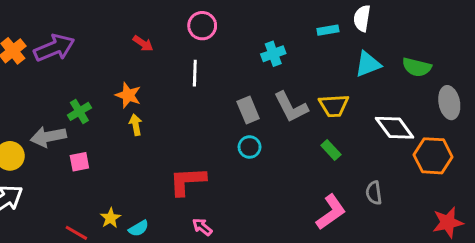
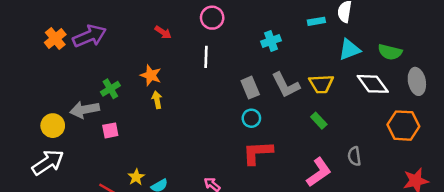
white diamond: (395, 128) -> (373, 84), moved
red L-shape: (187, 181) -> (257, 153), moved

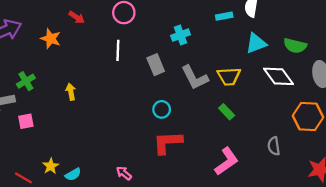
red arrow: (163, 32) -> (77, 17), moved
orange star: (151, 75) -> (51, 39), moved
gray rectangle: (250, 88) -> (156, 65), moved
gray semicircle: (354, 156) -> (274, 146), moved

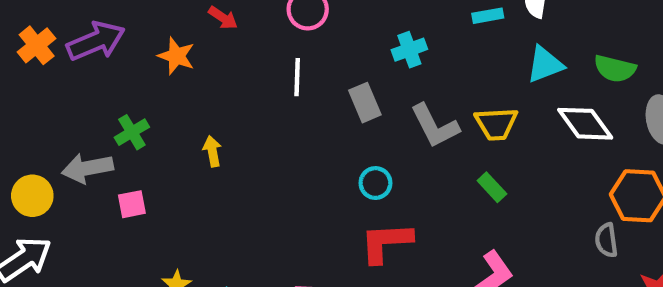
gray semicircle: (274, 146) -> (606, 240), moved

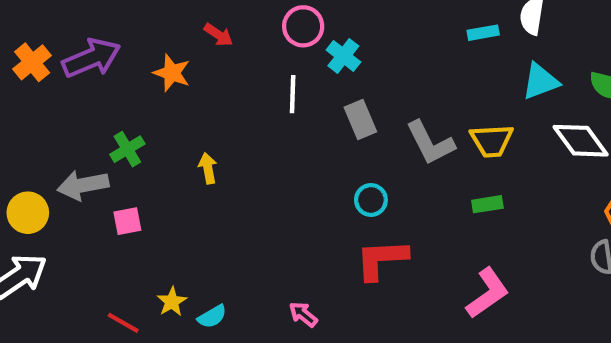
cyan cross: (409, 50) -> (343, 56), moved, turned -32
green rectangle: (492, 187) -> (487, 204), turned -56

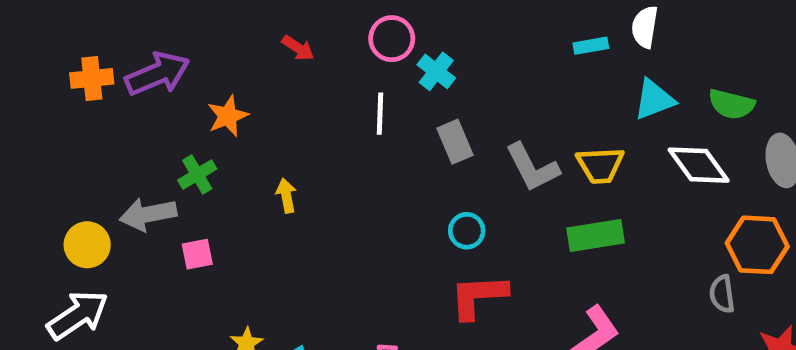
orange cross: (32, 62) -> (92, 78), turned 33
orange star: (172, 73) -> (228, 116), moved, turned 30
green rectangle: (487, 204) -> (596, 235), size x1.6

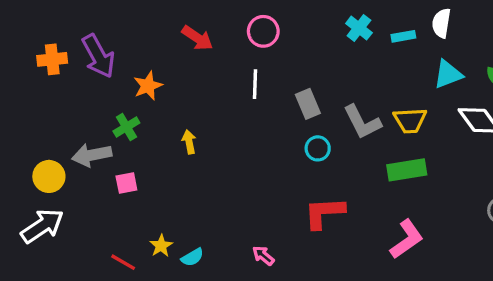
red arrow: (298, 48) -> (197, 38), size x1.4
cyan cross: (436, 71) -> (359, 28), moved
purple arrow: (157, 74) -> (98, 56), turned 84
cyan circle: (467, 231) -> (318, 148), moved

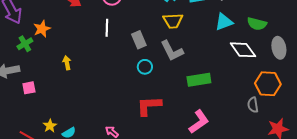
yellow trapezoid: (410, 120) -> (173, 21), moved
green cross: (126, 127) -> (25, 44), moved

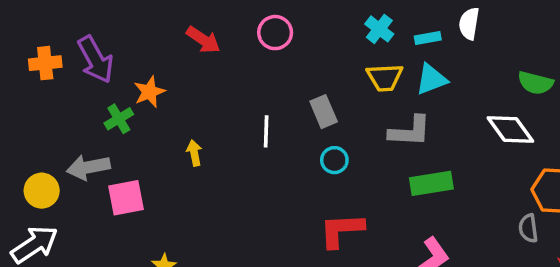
cyan triangle: (224, 22) -> (431, 79), moved
white line: (107, 28) -> (266, 131), moved
gray L-shape: (172, 51) -> (410, 131), moved, turned -60
pink square: (29, 88) -> (126, 198), size x1.5

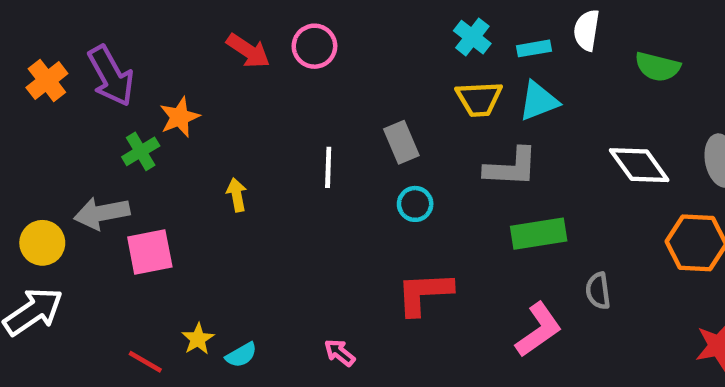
pink circle: (275, 33) -> (314, 46), moved
orange cross: (45, 63) -> (47, 80), turned -32
green semicircle: (536, 83) -> (658, 67), moved
gray semicircle: (528, 228) -> (598, 291), moved

